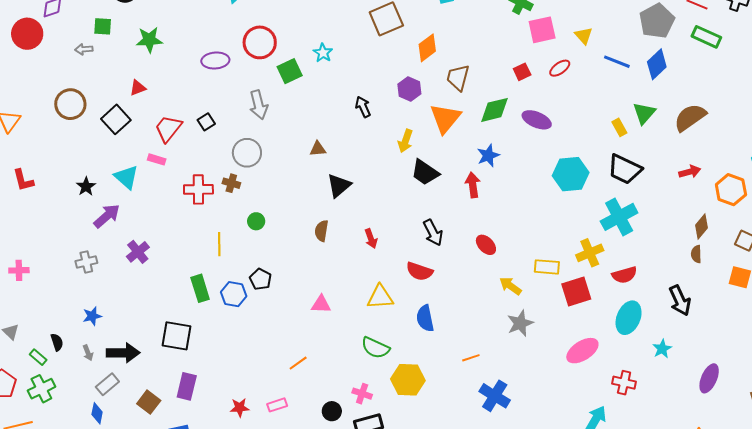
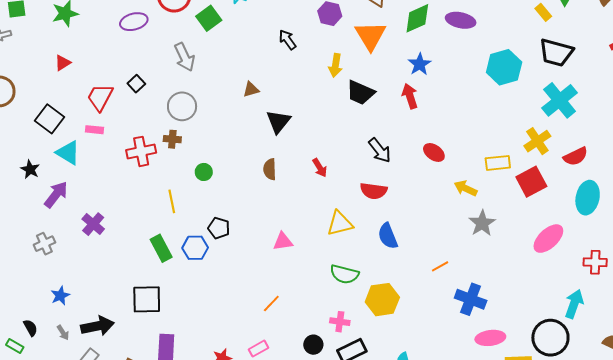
black square: (116, 119) -> (50, 119), moved

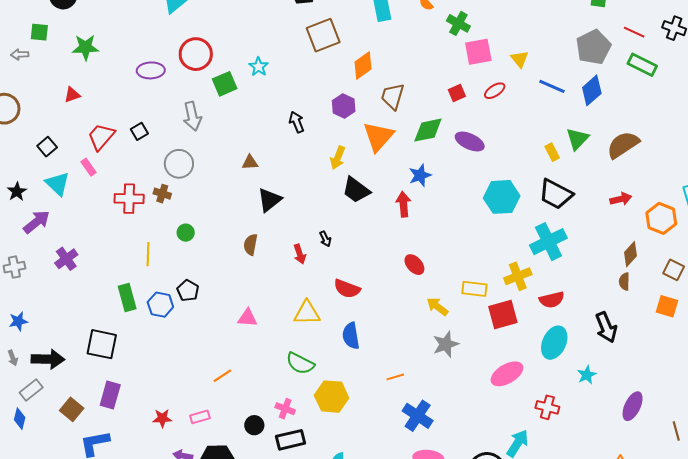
black square: (50, 119) -> (47, 147), size x0.7
pink rectangle: (94, 130) -> (88, 167), turned 36
black arrow: (380, 150) -> (325, 239), moved, size x0.6

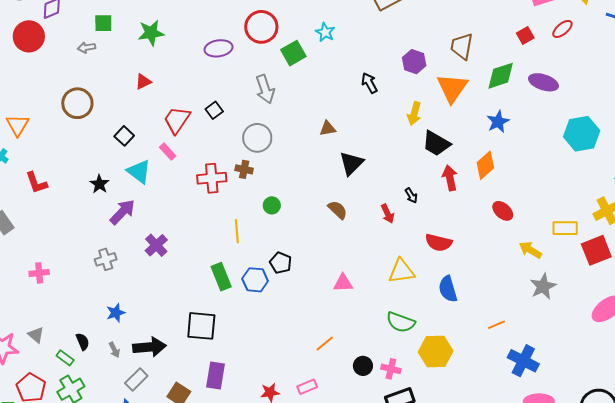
orange diamond: (363, 65) -> (485, 165), moved
red arrow: (403, 204) -> (450, 178), moved
brown semicircle: (251, 245) -> (338, 210), turned 130
black circle: (254, 425) -> (363, 366), moved

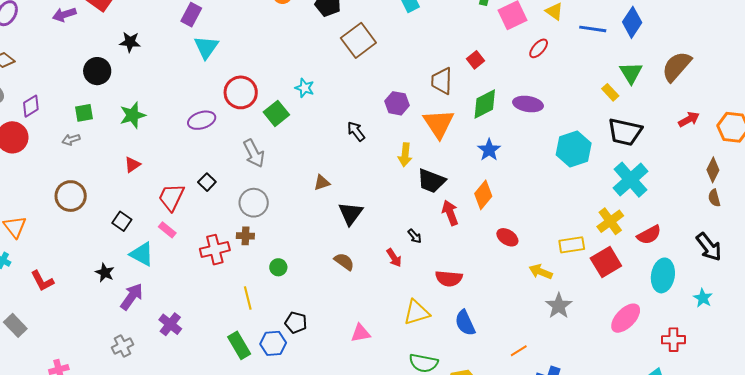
red square: (525, 36) -> (475, 60), moved

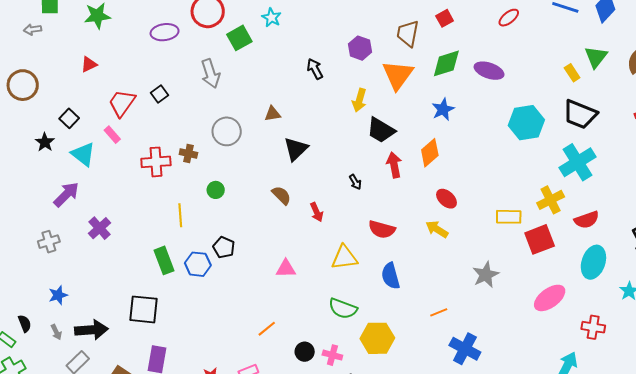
gray circle: (254, 203) -> (227, 131), moved
red arrow: (394, 258) -> (317, 212), moved
yellow arrow: (541, 272) -> (437, 229), moved
black star: (105, 273) -> (45, 142), moved

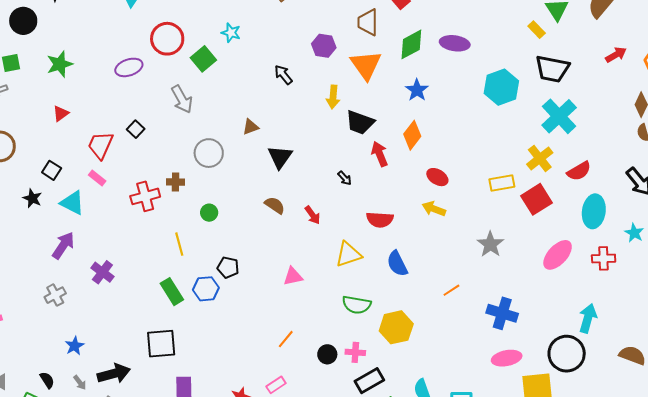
red cross: (593, 327) -> (604, 258), moved
blue cross: (465, 349) -> (502, 313), moved

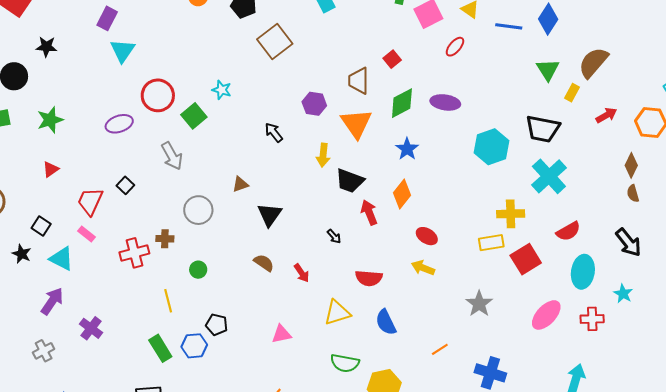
yellow rectangle: (537, 30) -> (572, 93), moved, turned 72
yellow cross: (540, 158) -> (511, 214), moved, turned 36

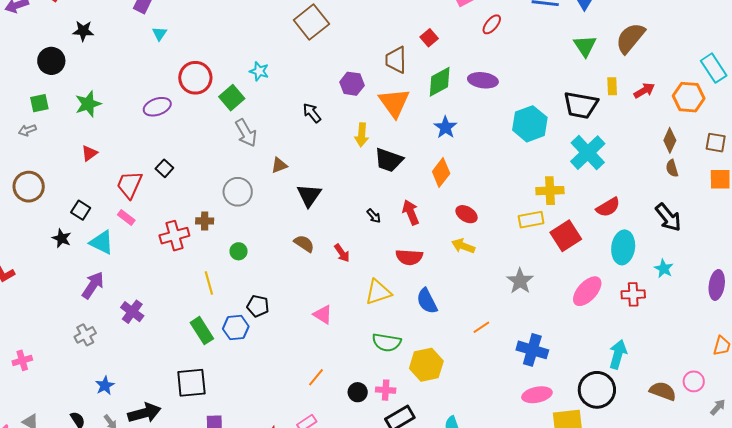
cyan triangle: (123, 51) -> (159, 34), size x0.6
yellow rectangle: (572, 93) -> (612, 86), moved, turned -30
gray arrow: (172, 156) -> (246, 133), moved
red arrow: (369, 212) -> (411, 212), moved
pink triangle: (281, 334) -> (323, 315), turned 45

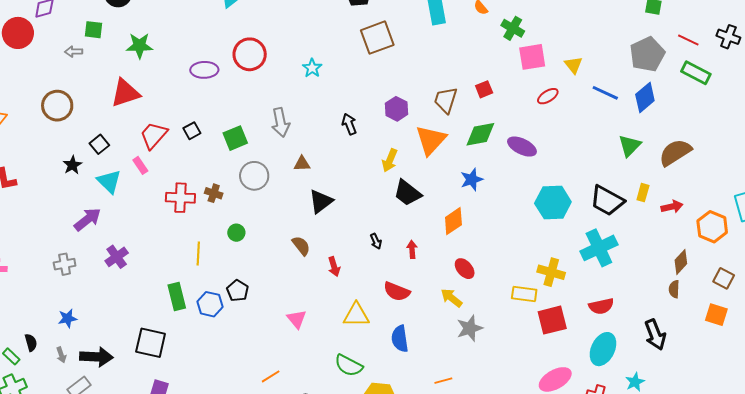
green square: (232, 98) -> (235, 138), moved
red triangle: (89, 153) -> (125, 93), size x1.8
red arrow: (411, 212) -> (412, 249), size x0.7
gray star: (520, 281) -> (470, 328), moved

